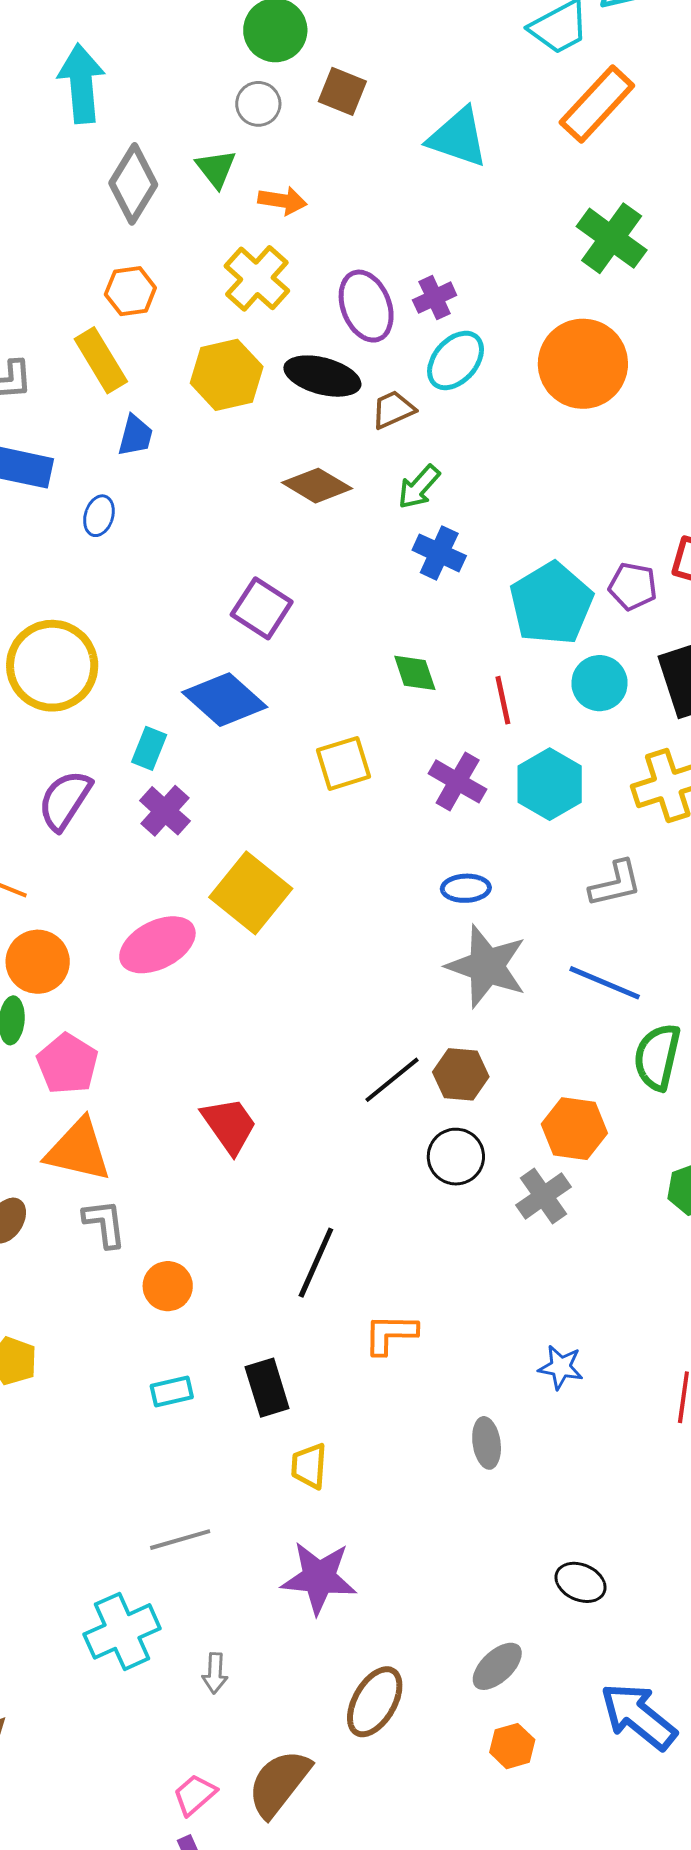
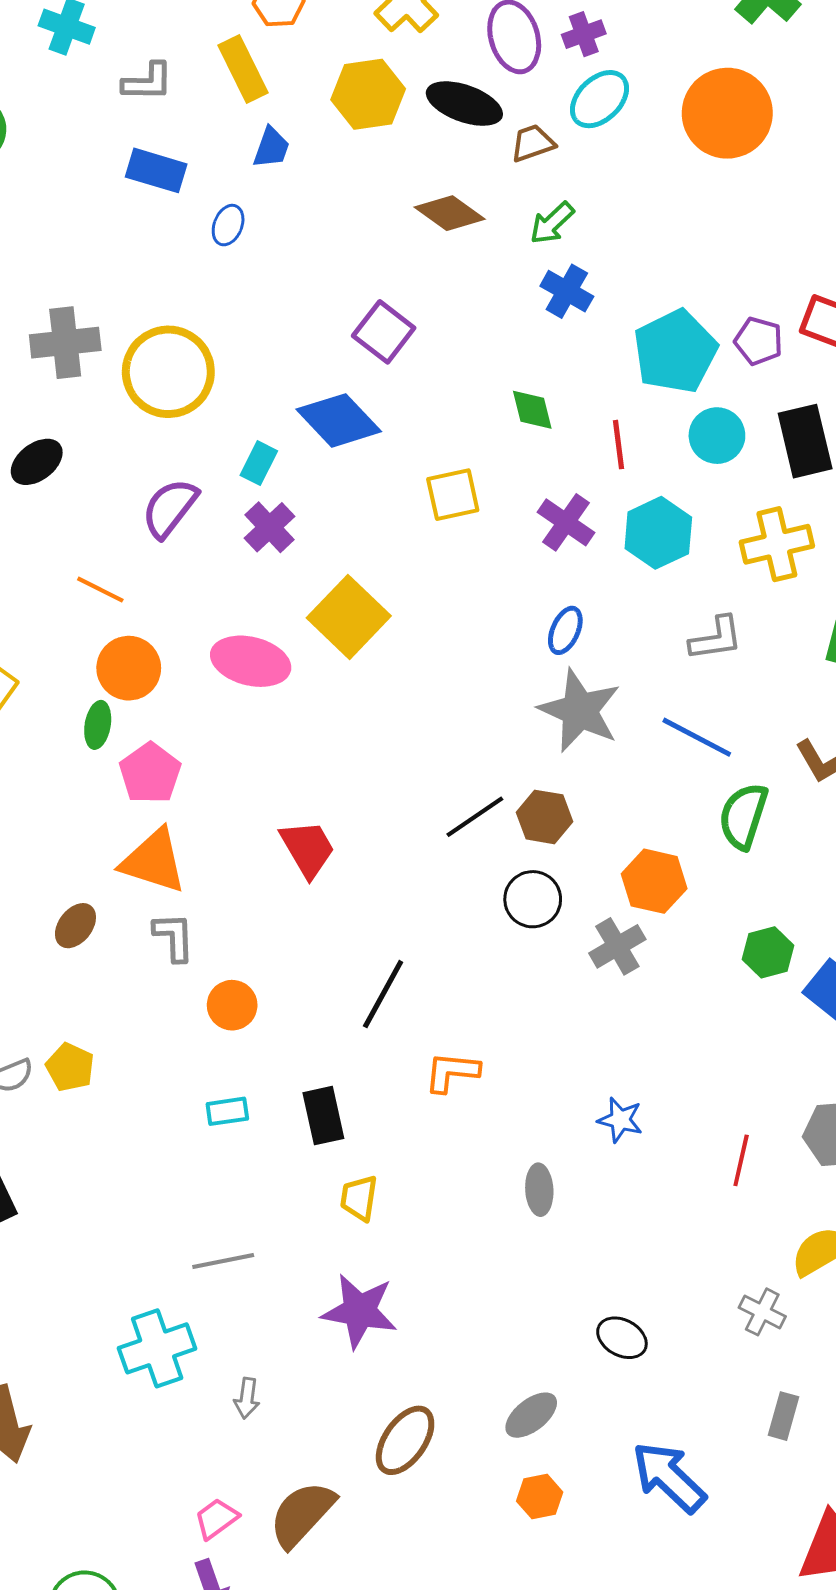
blue ellipse: (466, 888) -> (565, 630), turned -69
pink ellipse: (157, 945) -> (251, 661), turned 36

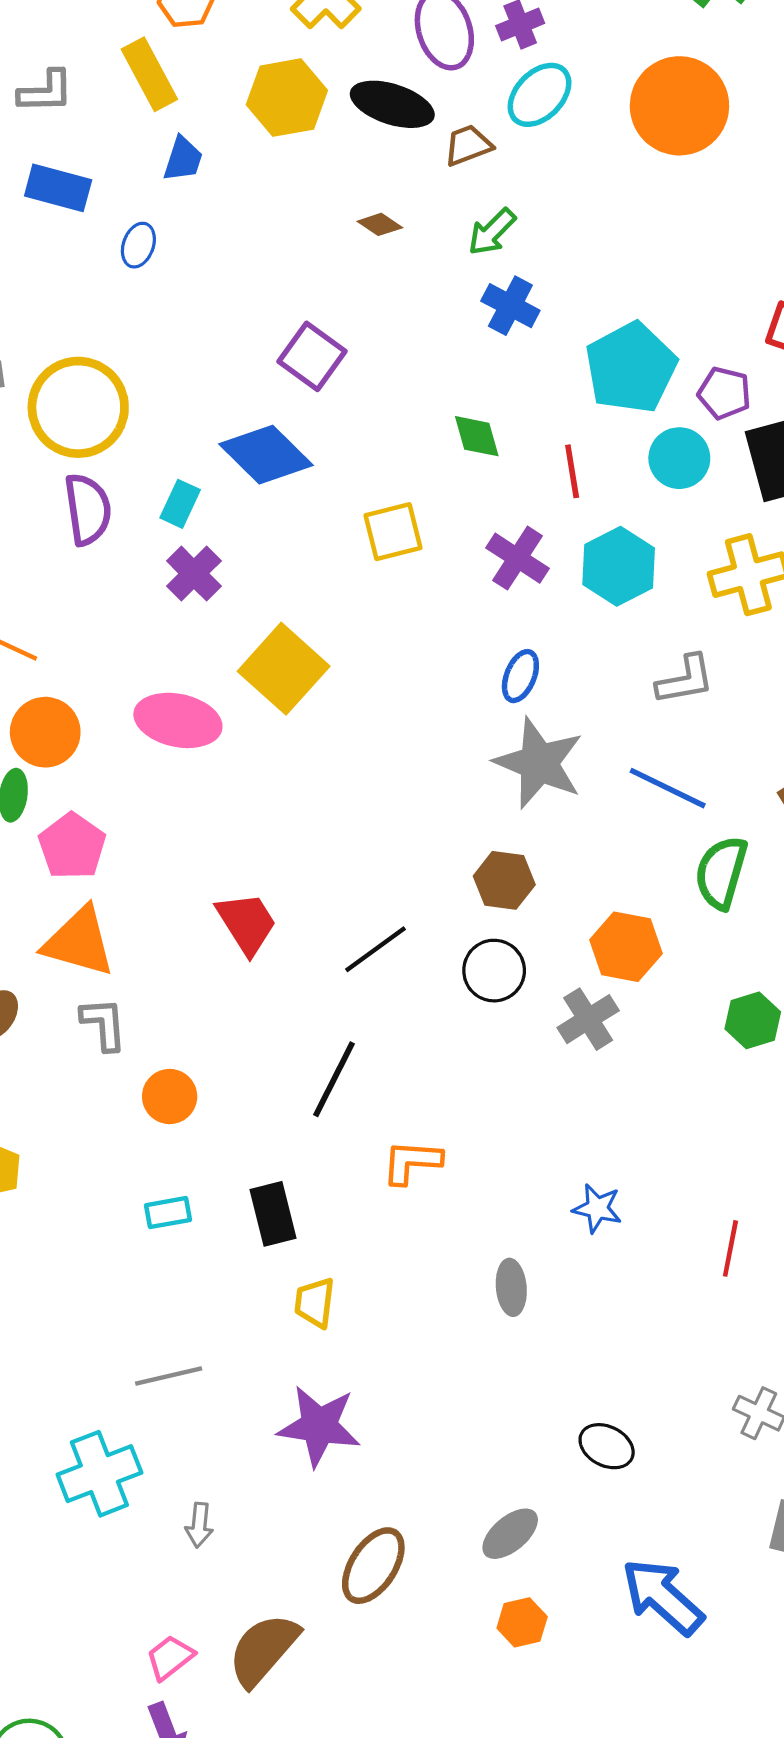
brown diamond: (450, 213) -> (380, 224), size x0.6
purple pentagon: (759, 341) -> (724, 393), moved
purple semicircle: (170, 508) -> (88, 509), moved, turned 136
black line: (475, 817) -> (375, 949), moved

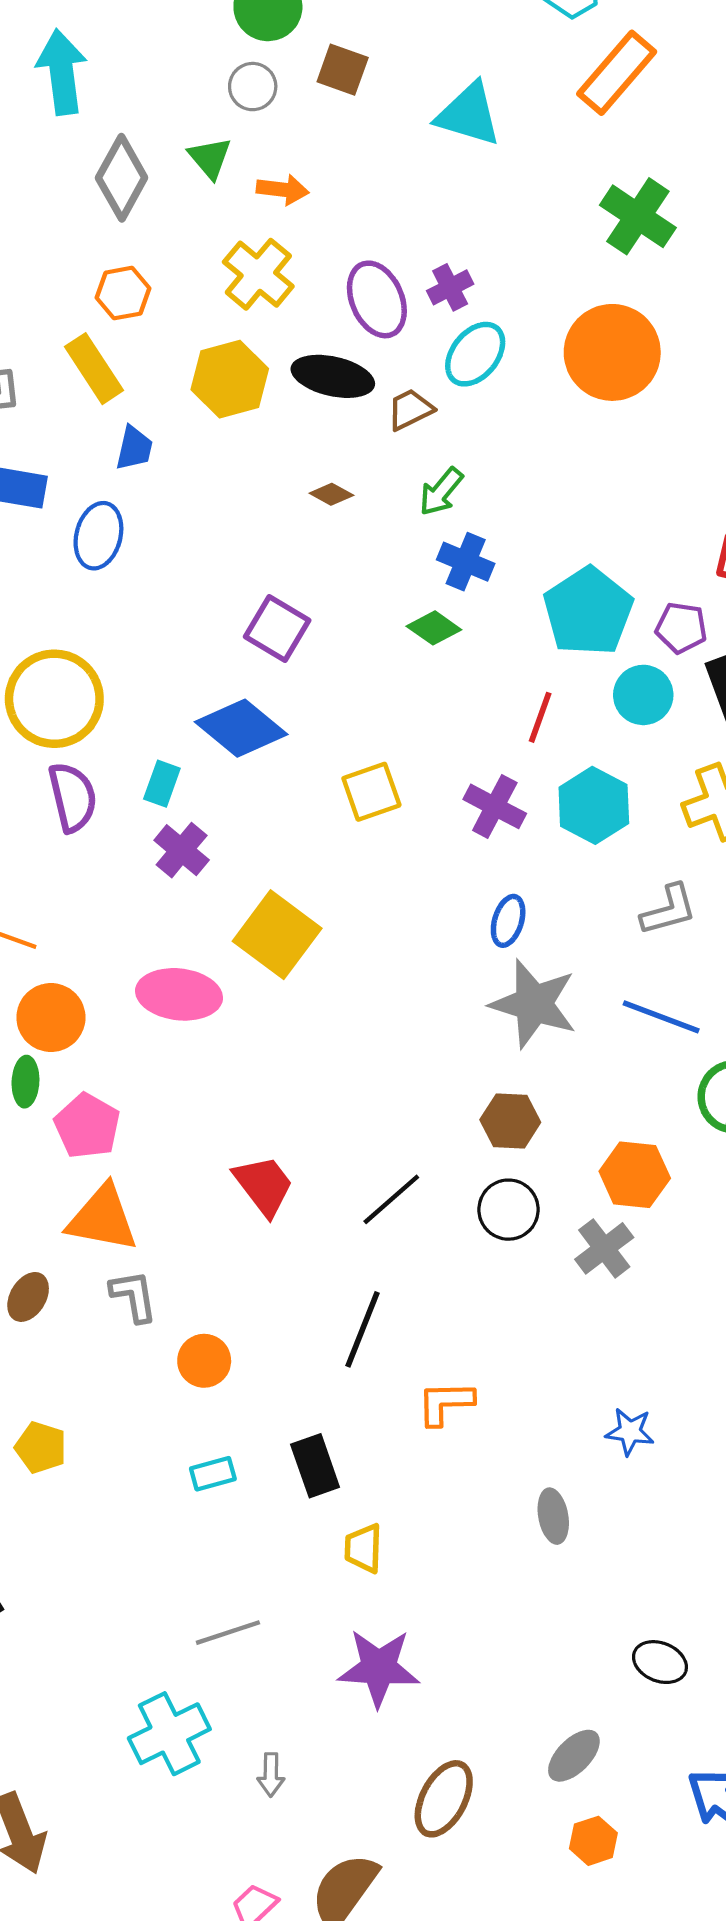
blue ellipse: (138, 245) -> (98, 536), size x1.5
green diamond: (477, 436) -> (434, 628), moved, turned -34
red line: (572, 471) -> (540, 717), turned 34

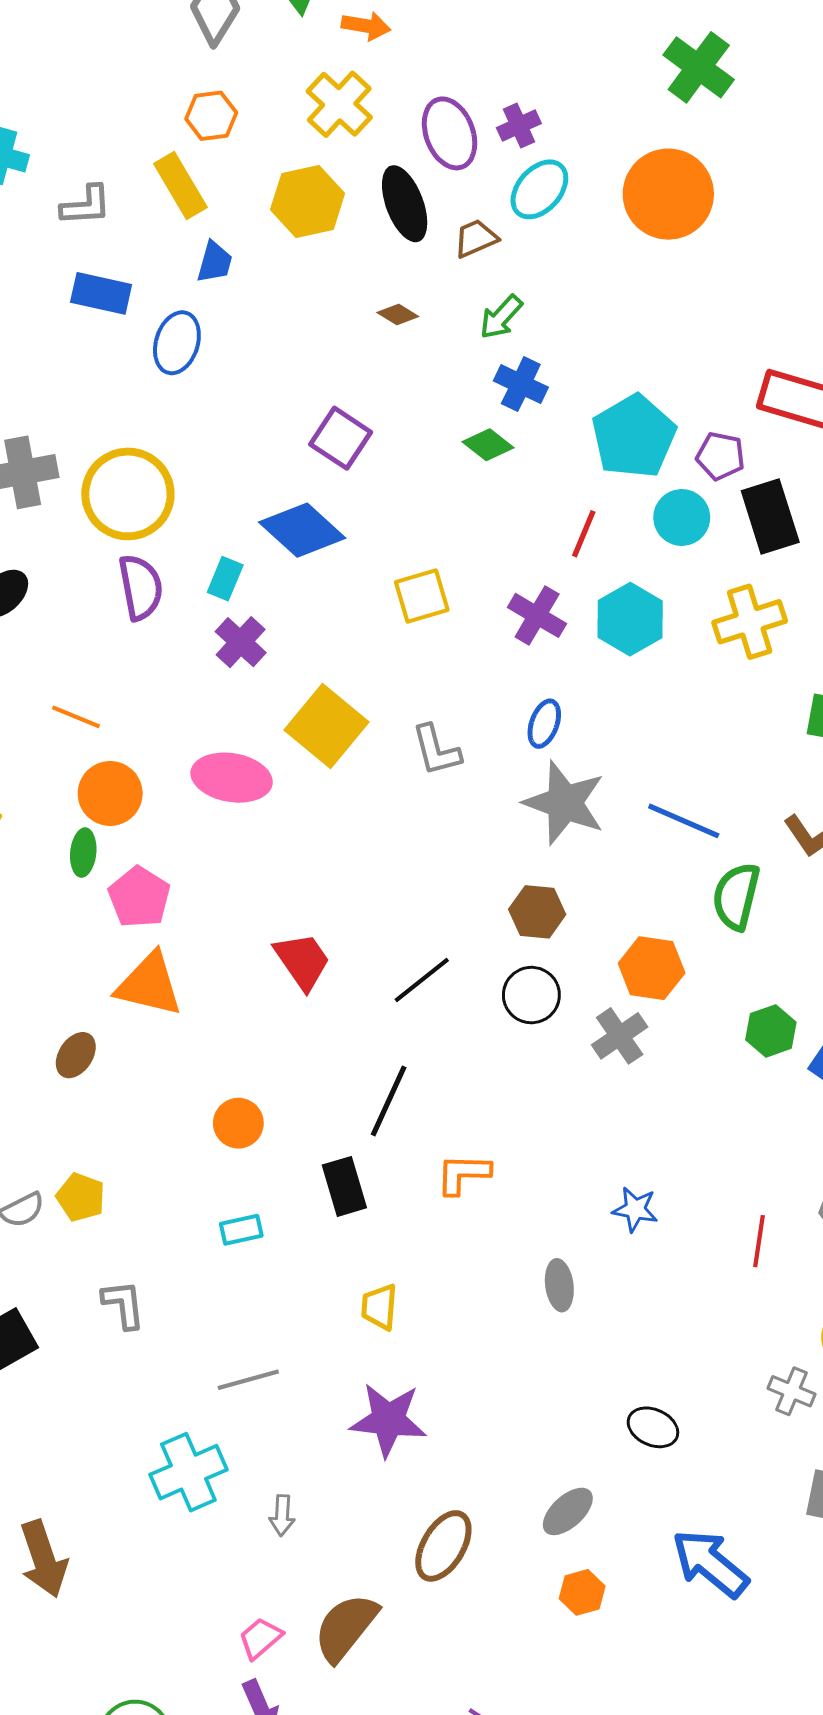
black ellipse: (333, 376) -> (405, 204), turned 54
gray L-shape: (669, 910) -> (436, 750), moved, turned 88
gray L-shape: (134, 1296) -> (124, 1304), moved
black rectangle: (315, 1466) -> (344, 1186), moved

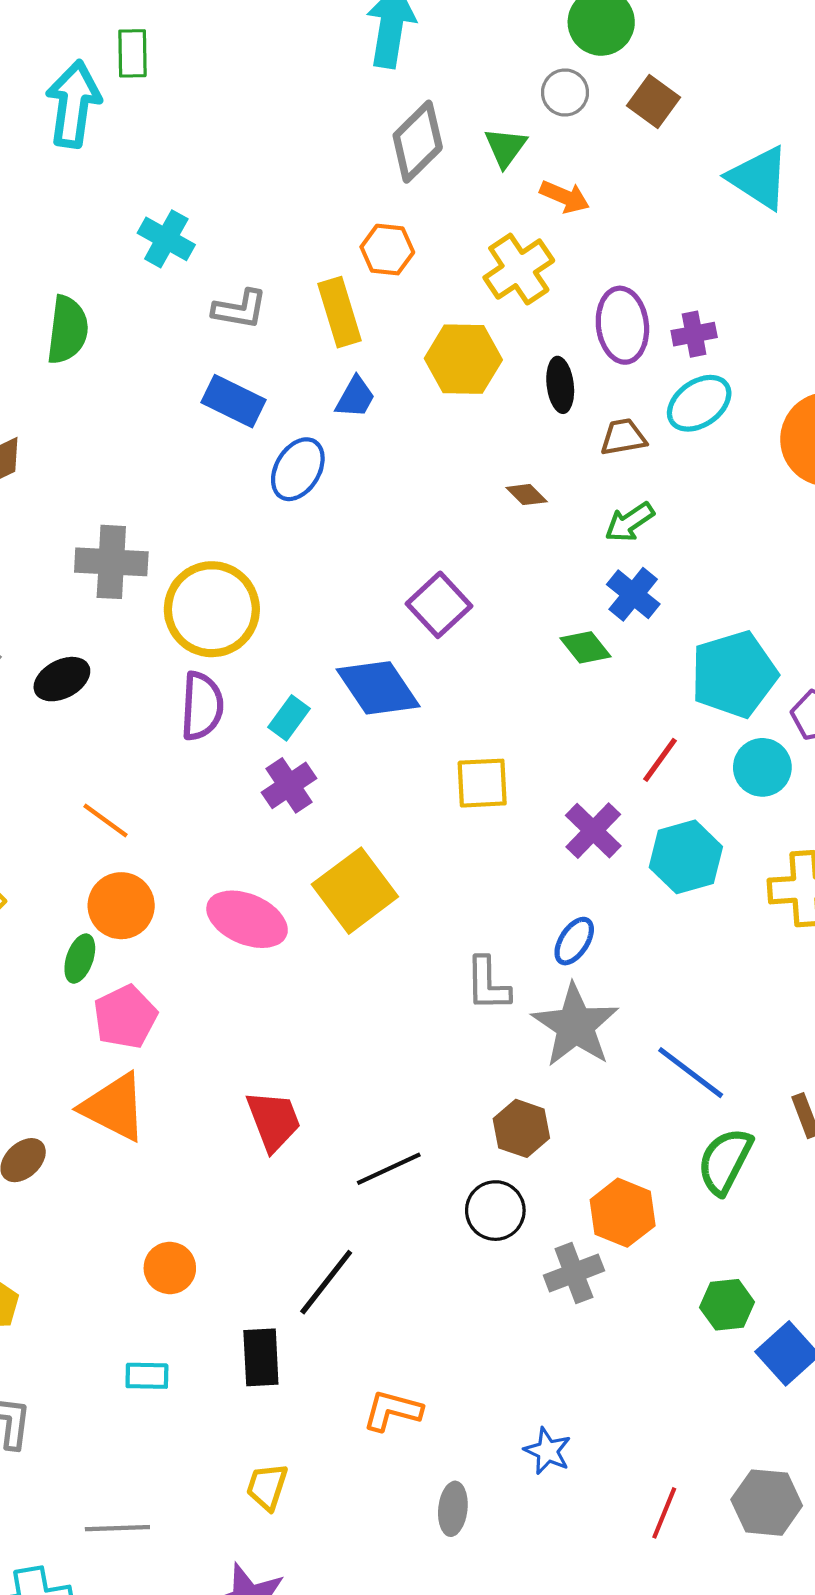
black ellipse: (405, 204) -> (560, 385), size x0.7
gray L-shape: (436, 750) -> (488, 984), moved
orange L-shape: (463, 1174) -> (392, 1411), moved

